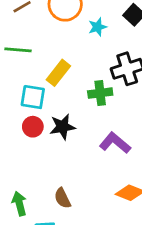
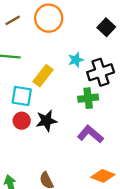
cyan star: (97, 27) -> (76, 60), moved
green cross: (100, 93) -> (88, 98), moved

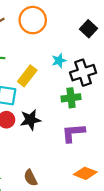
purple L-shape: (90, 134) -> (73, 133), turned -45

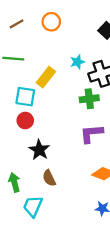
orange circle: (33, 20) -> (51, 22), size x0.7
black star: (31, 120) -> (39, 150), moved, turned -30

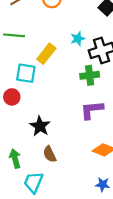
red circle: (25, 121) -> (12, 97), moved

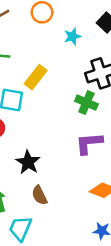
cyan star: (78, 39) -> (72, 36), moved
green cross: (90, 75) -> (86, 103), turned 30

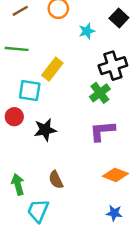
green cross: (86, 103) -> (100, 93), turned 30
black star: (28, 162) -> (45, 130), moved, turned 30

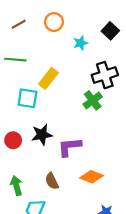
red circle: (14, 117) -> (13, 140), moved
purple L-shape: (102, 131) -> (69, 147), moved
orange diamond: (115, 175) -> (92, 177), moved

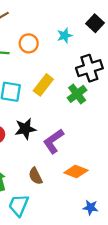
orange circle: (54, 22) -> (29, 43), moved
yellow rectangle: (48, 78) -> (43, 85), moved
purple L-shape: (69, 147) -> (53, 141), turned -30

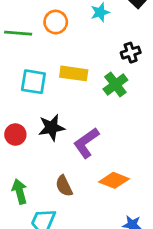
black cross: (89, 68) -> (131, 53), size x0.6
yellow rectangle: (43, 85) -> (74, 73), turned 60

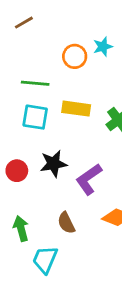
orange circle: (56, 22) -> (75, 56), moved
green line: (18, 33) -> (35, 83), moved

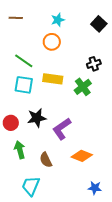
brown line: (24, 23) -> (16, 18), turned 32
cyan star: (103, 47) -> (58, 20), moved
green line: (35, 83) -> (24, 61), turned 30
green arrow: (21, 229) -> (20, 150), moved

